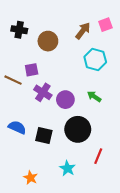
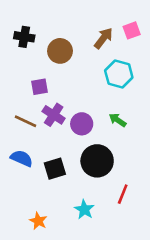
brown line: (13, 80) -> (25, 121), moved
black square: (44, 136) -> (55, 169), turned -30

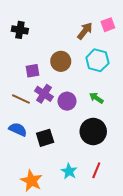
brown circle: (60, 51) -> (61, 61), moved
black circle: (97, 161) -> (93, 131), moved
red line: (123, 194) -> (96, 170), moved
orange star: (38, 221) -> (31, 181), size x1.5

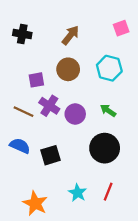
brown arrow: (85, 31) -> (70, 35), moved

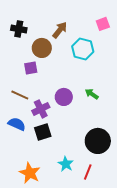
cyan hexagon: (109, 68) -> (83, 49), moved
brown circle: (68, 69) -> (42, 48), moved
purple cross: (49, 106) -> (41, 109), moved, turned 30
black circle: (105, 148) -> (98, 141), moved
red line: (108, 192) -> (88, 172), moved

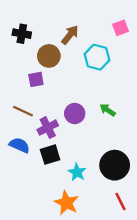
cyan star: (66, 164) -> (77, 172), moved
red line: (88, 172) -> (120, 202), moved, turned -49
orange star: (30, 173) -> (66, 203), moved

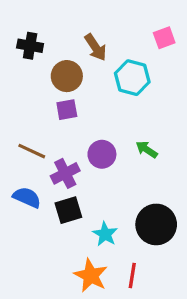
brown arrow: (70, 35) -> (96, 47), turned 108
purple square: (36, 79) -> (67, 110), moved
red line: (120, 202) -> (132, 276), moved, turned 36

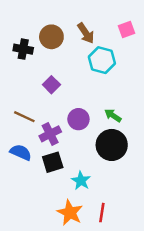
black cross: (30, 46) -> (23, 49), moved
brown arrow: (96, 47) -> (86, 33), moved
brown circle: (67, 76) -> (51, 37), moved
purple square: (67, 110) -> (51, 85), turned -35
black circle: (156, 224) -> (112, 145), moved

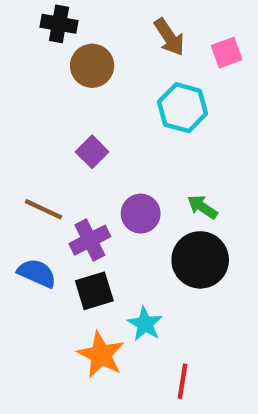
brown arrow: (86, 33) -> (169, 37), moved
black cross: (23, 49) -> (59, 24), moved
orange star: (70, 213) -> (101, 355), moved

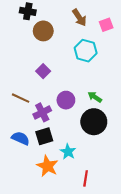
blue semicircle: (37, 273) -> (21, 138), moved

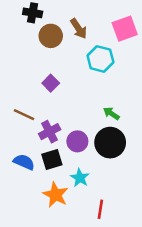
brown arrow: (79, 18) -> (79, 29), moved
pink square: (106, 25) -> (125, 29), size x1.5
purple circle: (66, 100) -> (77, 141), moved

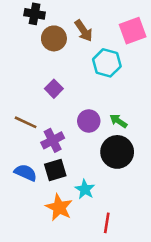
purple circle: (77, 141) -> (89, 121), moved

